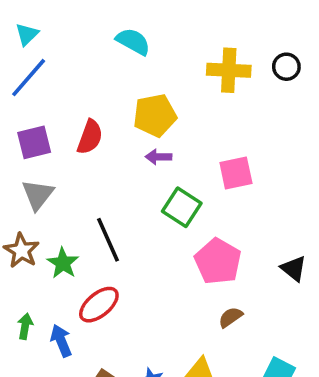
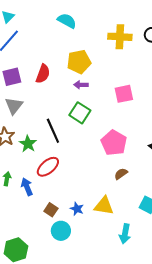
green square: (182, 207) -> (80, 113), moved

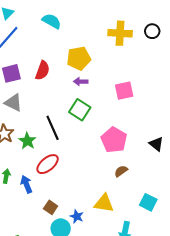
cyan semicircle: (67, 21) -> (52, 21), moved
gray triangle: (14, 106) -> (13, 103), turned -42
blue star: (77, 209) -> (77, 216), moved

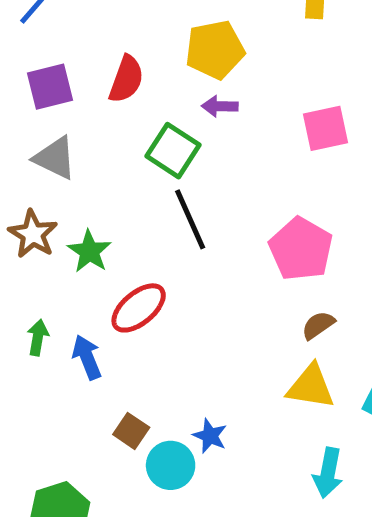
green square: (80, 110) -> (173, 151), moved
black line: (53, 128) -> (190, 219), moved
yellow triangle: (104, 203) -> (311, 387), moved
brown square: (51, 207) -> (131, 431), moved

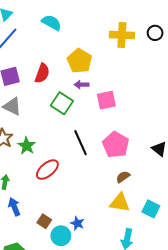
yellow pentagon: (215, 50) -> (79, 61), turned -30
pink square: (326, 128) -> (106, 100), moved
black line: (190, 219) -> (81, 143), moved
blue arrow: (87, 357) -> (14, 207), moved

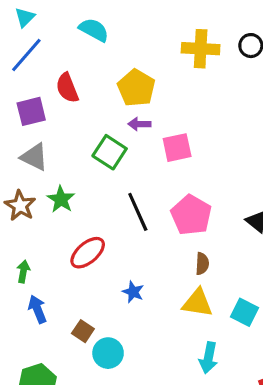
red semicircle: (42, 73) -> (67, 88), moved, turned 138
green star: (27, 146) -> (61, 199), moved
brown semicircle: (123, 177) -> (202, 264), turned 128
blue star: (77, 223) -> (133, 292), moved

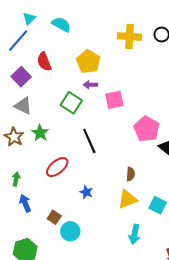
cyan triangle: (25, 17) -> (29, 18), moved
purple square: (31, 111) -> (21, 77), turned -30
pink pentagon: (191, 215) -> (147, 129), moved
yellow triangle: (197, 303) -> (127, 199), turned -30

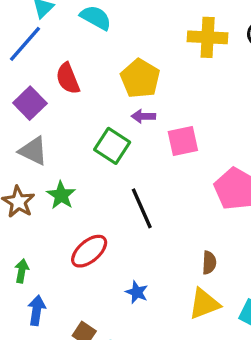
blue arrow: (25, 203) -> (37, 310), turned 30

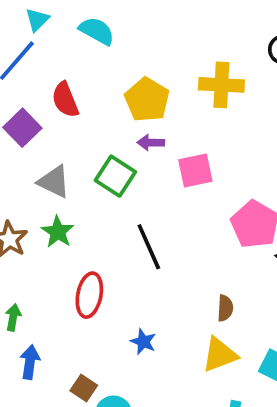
yellow cross: (208, 37) -> (221, 85), moved
gray triangle: (33, 151) -> (54, 182), moved
red ellipse: (89, 251) -> (89, 295), turned -39

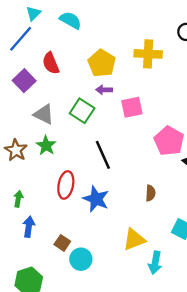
blue star: (143, 342) -> (96, 199), moved, size x1.6
yellow triangle: (220, 355) -> (134, 239), moved

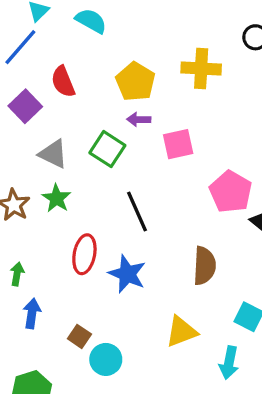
brown semicircle: (150, 193) -> (204, 266), size x1.6
cyan arrow: (155, 263) -> (229, 363), moved

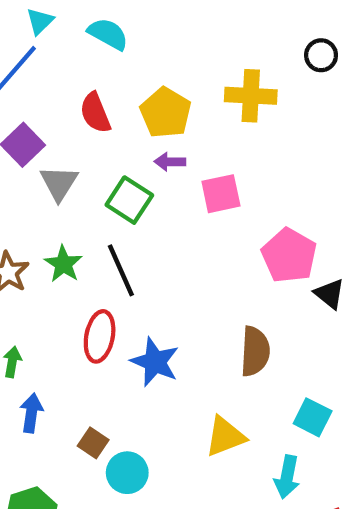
red semicircle: (63, 82) -> (95, 113), moved
gray triangle: (53, 154) -> (59, 183), moved, turned 36
black line: (137, 211) -> (121, 270), moved

